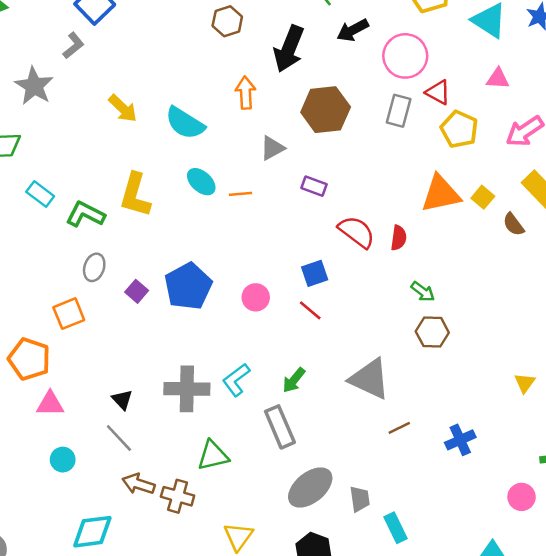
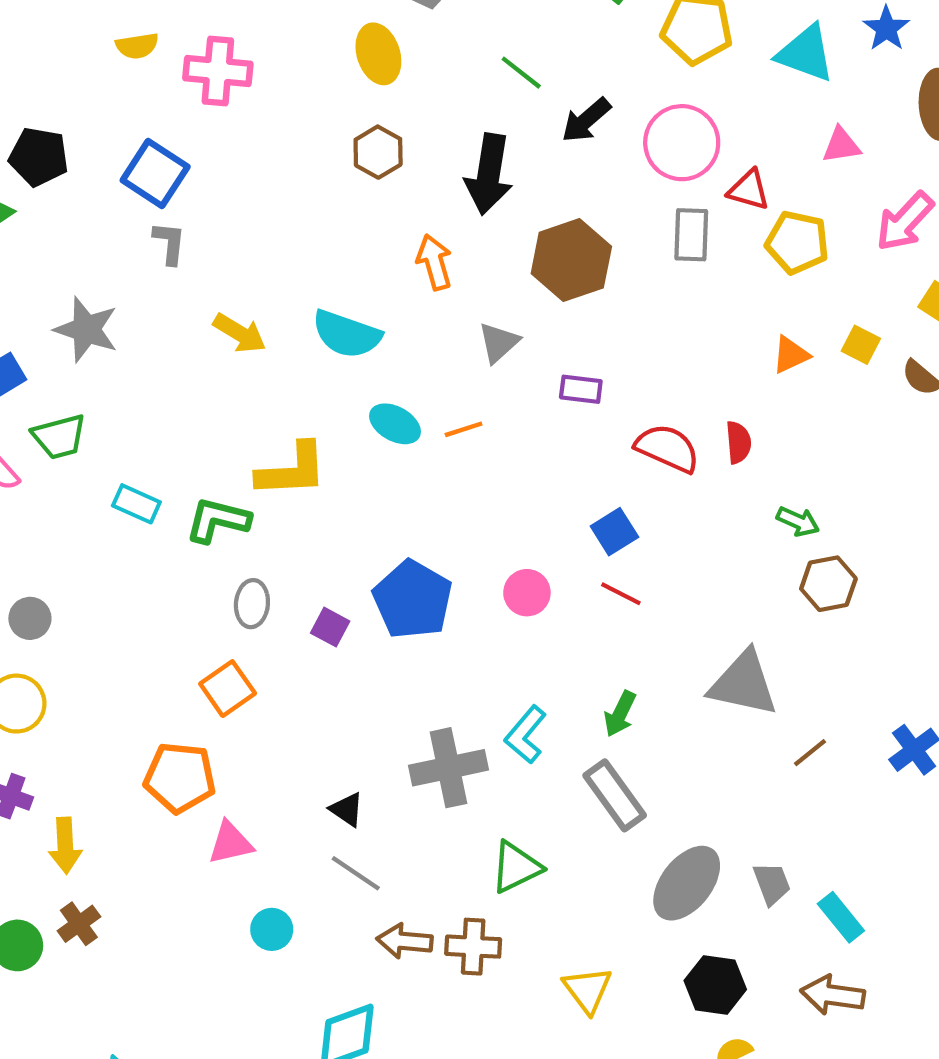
gray L-shape: (73, 46) -> (169, 243), moved, turned -32
orange triangle: (441, 194) -> (791, 355), size x0.6
yellow L-shape: (135, 195) -> (292, 470), turned -96

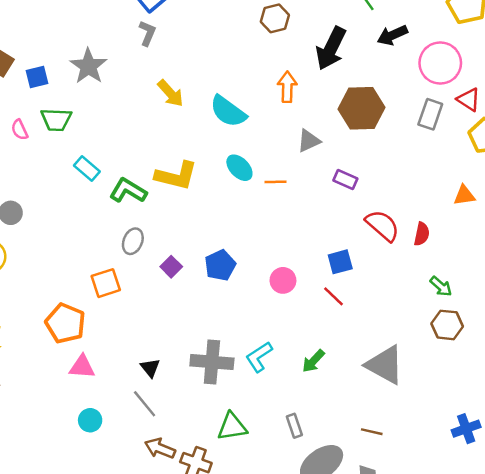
blue pentagon: (413, 600) -> (220, 265), size x0.7
brown line: (810, 753) -> (372, 432), moved, turned 35
gray rectangle: (615, 795) -> (294, 426), moved, size x0.6

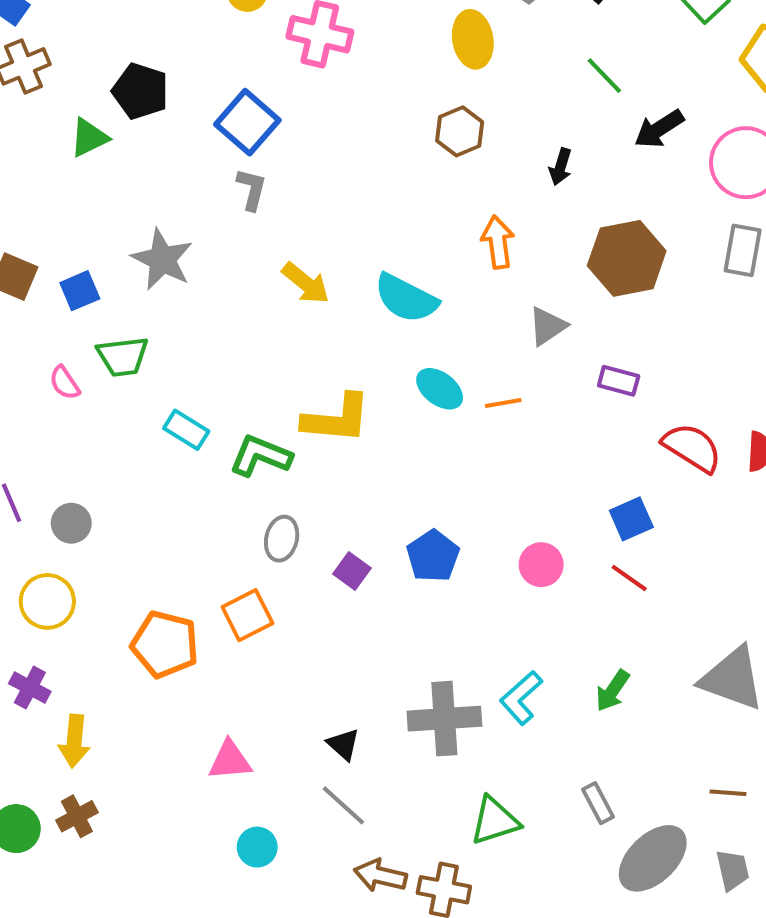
black arrow: (331, 48) -> (561, 167), size x0.5
orange pentagon: (65, 323) -> (165, 644), moved

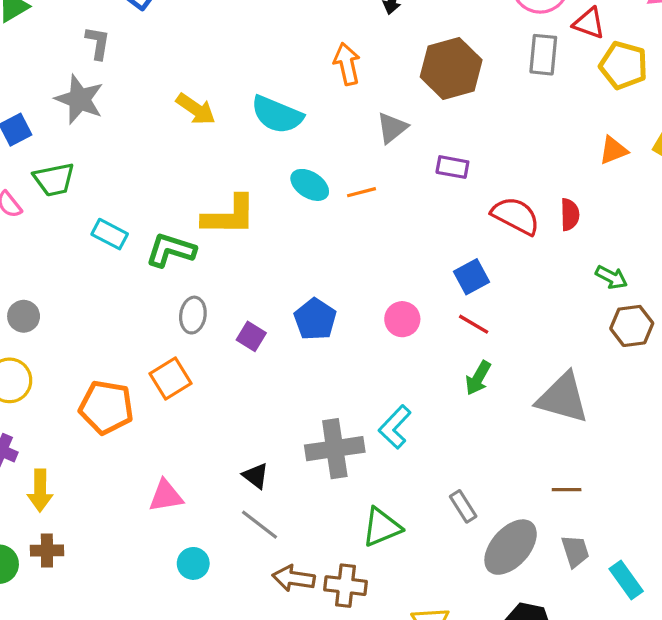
gray L-shape: (252, 189) -> (98, 43), moved
green arrow: (613, 691) -> (478, 378), moved
brown cross: (77, 816) -> (47, 551), turned 32

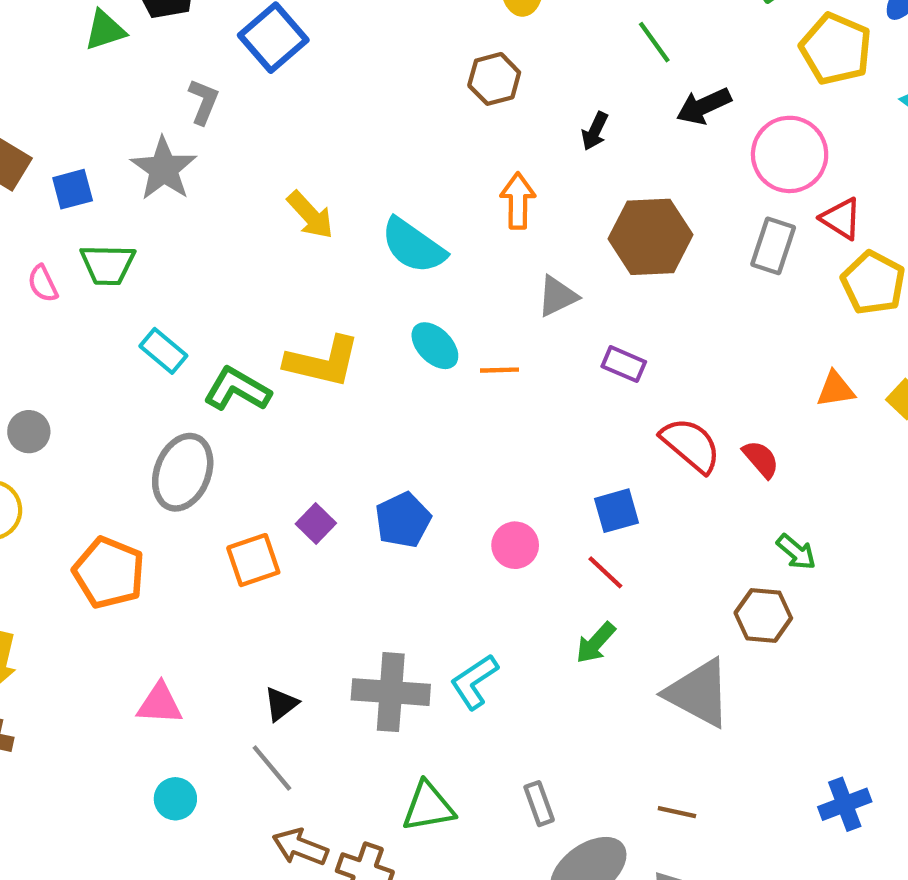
red semicircle: (570, 215) -> (761, 459), turned -52
gray ellipse: (193, 315) -> (183, 472), moved, size x1.6
brown hexagon: (632, 326) -> (763, 615), moved
orange square: (171, 378) -> (253, 560), moved
black triangle: (256, 476) -> (281, 704), turned 32

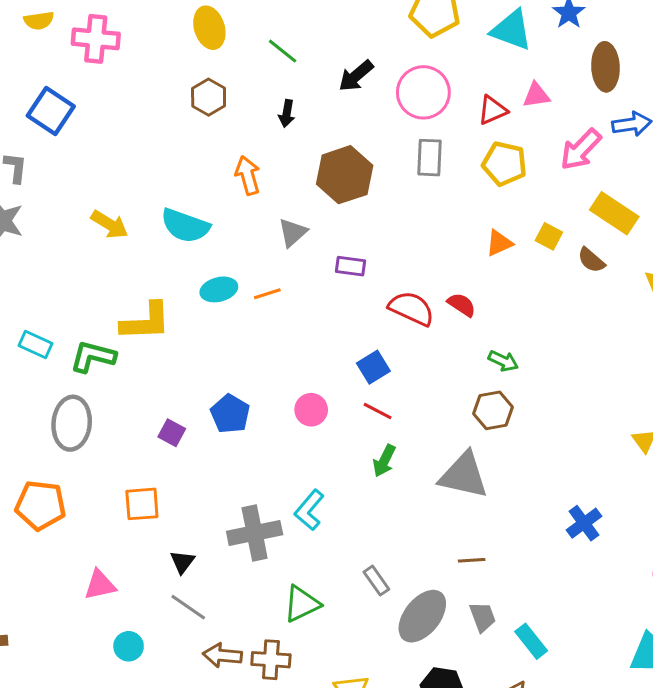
green line: (654, 42) -> (283, 51), moved
red triangle: (841, 219) -> (493, 110), moved, turned -40
cyan ellipse: (435, 346) -> (219, 289), turned -44
orange square: (253, 560) -> (142, 504), moved, turned 30

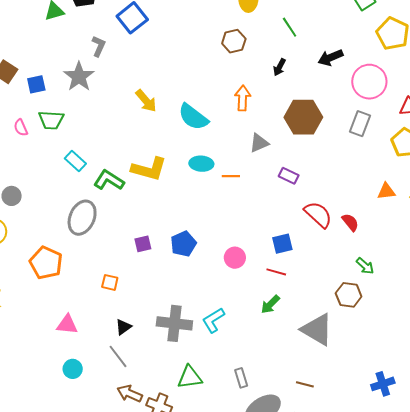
red line: (378, 411) -> (276, 272), turned -30
purple square: (172, 433) -> (143, 244), turned 30
orange square: (142, 504) -> (110, 282), size x0.7

